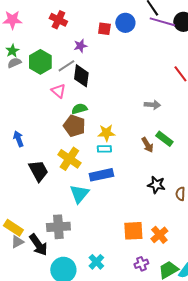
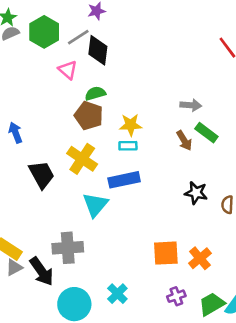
gray arrow: (152, 105) -> (191, 105), moved

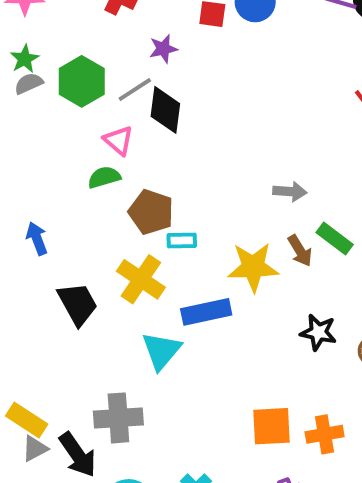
green semicircle: (95, 93) -> (104, 177), moved
gray arrow: (191, 105) -> (290, 192), moved
yellow star: (131, 125) -> (253, 267), moved, size x1.4
cyan rectangle: (128, 146) -> (182, 241), moved
orange cross: (200, 258) -> (325, 434), turned 30

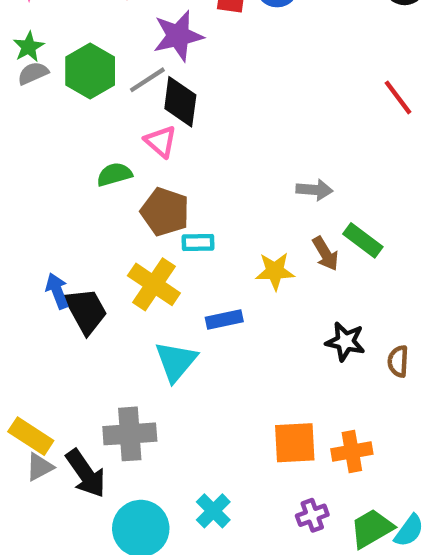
purple star: (163, 49) -> (178, 36), size x1.6
pink triangle: (118, 141) -> (161, 141), moved
blue arrow: (37, 238) -> (57, 291), moved
yellow star: (253, 267) -> (275, 271), size x0.7
blue rectangle: (206, 312) -> (224, 320), size x0.7

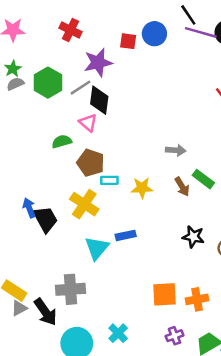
yellow star: (275, 271) -> (142, 188), moved
blue rectangle: (224, 320) -> (126, 235), moved

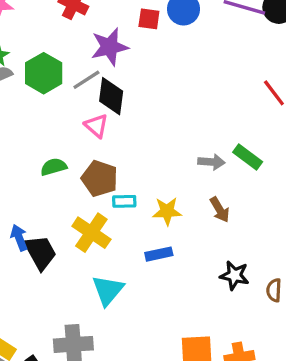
green semicircle: (62, 141) -> (54, 167), moved
green rectangle: (203, 179) -> (248, 157), moved
blue rectangle: (126, 235) -> (159, 254), moved

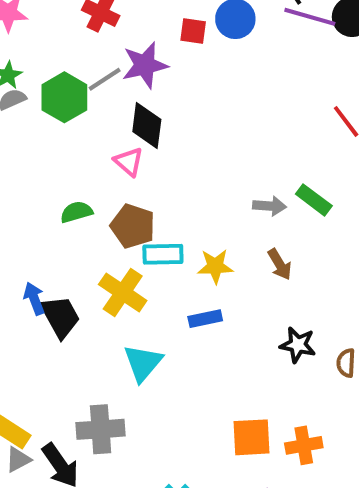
gray line: (86, 80) -> (105, 79), moved
cyan rectangle: (124, 201) -> (163, 254), size x1.4

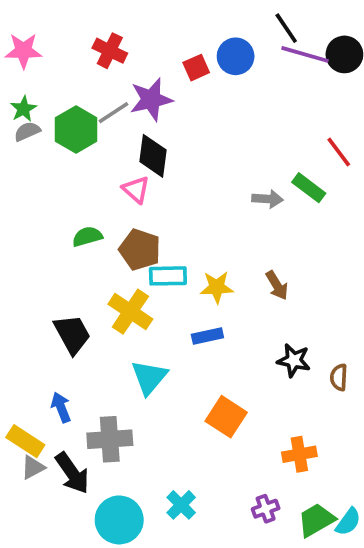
red square: (193, 31) -> (196, 68), turned -32
green rectangle: (314, 200) -> (309, 188), moved
gray arrow: (270, 206) -> (267, 199), moved
blue arrow: (34, 299) -> (61, 407), moved
orange square: (251, 437) -> (226, 417), moved, turned 36

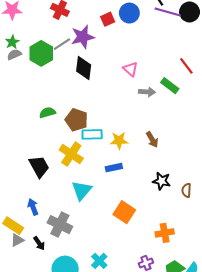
pink triangle: (136, 190) -> (130, 69), moved
gray cross: (110, 439) -> (60, 225), turned 30
black arrow: (72, 473) -> (39, 243), size x0.6

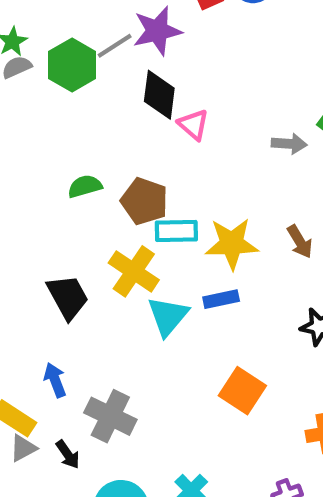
pink triangle: (130, 69) -> (193, 125), moved
yellow star: (119, 141) -> (232, 244), size x1.4
cyan triangle: (82, 190) -> (168, 316), moved

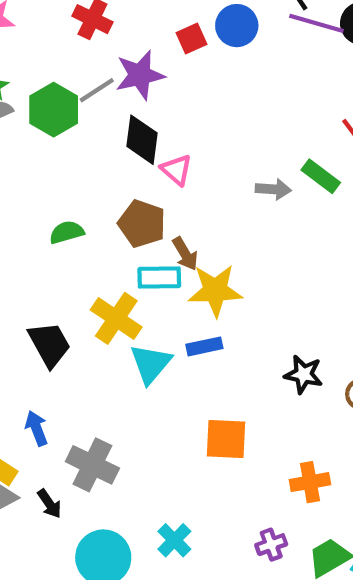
brown pentagon: (144, 201) -> (142, 224), moved
brown arrow: (300, 242) -> (185, 254), moved
orange square: (242, 391) -> (226, 439), turned -30

